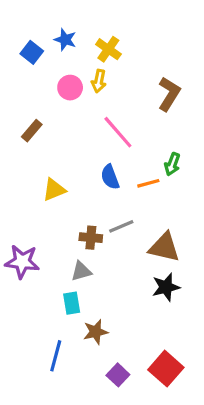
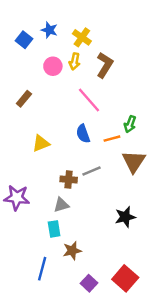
brown L-shape: (169, 94) -> (105, 65), moved
brown triangle: (164, 247) -> (134, 161), moved, turned 50

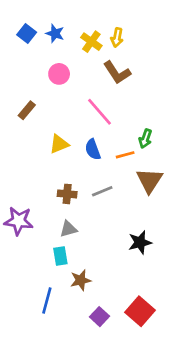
blue square: (24, 40) -> (27, 33), moved
yellow arrow: (75, 61) -> (117, 38), moved
brown L-shape: (105, 65) -> (117, 73), turned 115
yellow triangle: (41, 143) -> (59, 144), moved
brown cross: (69, 180) -> (67, 194), moved

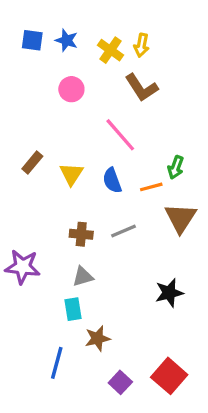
blue square: (27, 33) -> (32, 40), turned -30
brown rectangle: (27, 110) -> (32, 163), moved
yellow triangle: (59, 144) -> (71, 174), turned -35

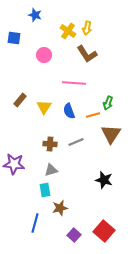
blue square: (32, 40) -> (14, 38), moved
blue star: (67, 40) -> (35, 15), moved
pink line: (120, 135) -> (74, 83), turned -45
black star: (169, 293) -> (104, 180), turned 30

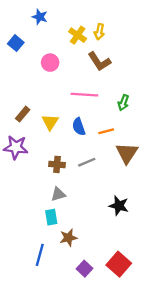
blue square: (14, 38) -> (16, 43), turned 32
green arrow: (108, 103) -> (123, 103), moved
purple star: (14, 164) -> (16, 147), moved

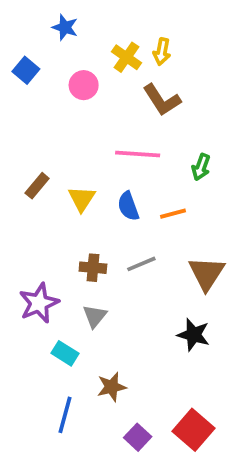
pink circle: (50, 63) -> (84, 85), moved
purple star: (16, 147) -> (39, 303), moved, turned -30
brown triangle: (127, 153) -> (207, 273), moved
gray triangle: (58, 194) -> (95, 316), turned -35
cyan rectangle: (51, 217) -> (65, 353), moved, turned -49

